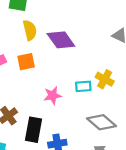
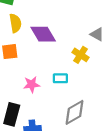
yellow cross: (105, 79) -> (80, 55), moved
gray diamond: (102, 122) -> (75, 112), turned -75

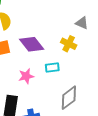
purple diamond: (43, 34) -> (32, 44), moved

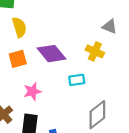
pink star: (26, 76) -> (32, 91), moved

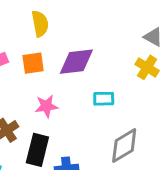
yellow cross: (95, 51) -> (147, 67), moved
purple diamond: (52, 54) -> (76, 62), turned -64

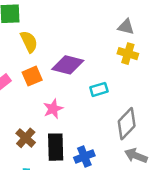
purple diamond: (76, 62) -> (68, 65), turned 36

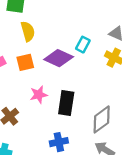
cyan rectangle: (99, 89) -> (83, 45), moved, turned -56
black rectangle: (56, 147) -> (66, 103), moved

